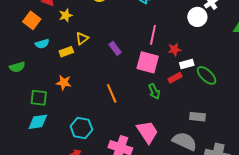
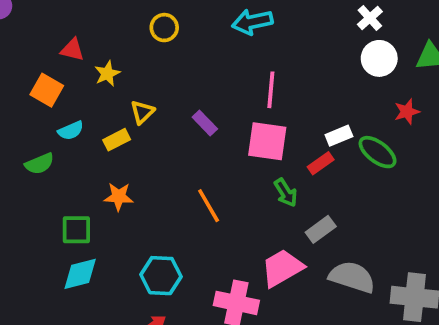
white circle: (197, 17) -> (379, 58), moved
red star: (174, 49) -> (407, 112), moved
green semicircle: (17, 67) -> (40, 164), moved
gray rectangle: (198, 117) -> (321, 229), moved, turned -35
pink trapezoid: (147, 132) -> (282, 268), turned -80

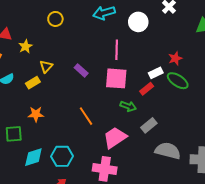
white circle: (379, 58) -> (138, 22), moved
red star: (407, 112) -> (175, 58), moved
green arrow: (286, 193) -> (128, 106), turned -35
pink trapezoid: (282, 268) -> (115, 138), moved
cyan diamond: (80, 274) -> (33, 157), moved

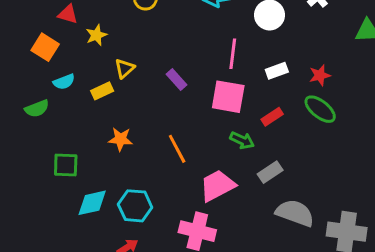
white rectangle: (156, 73) -> (277, 71), moved
orange star: (36, 114) -> (120, 139), moved

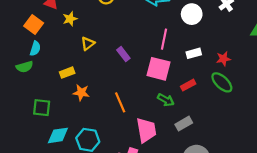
cyan semicircle: (64, 82) -> (35, 48), moved, turned -56
yellow rectangle: (102, 91) -> (67, 73), moved
pink trapezoid: (217, 186) -> (146, 130), turned 104

